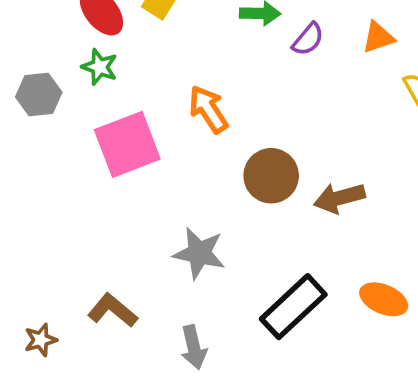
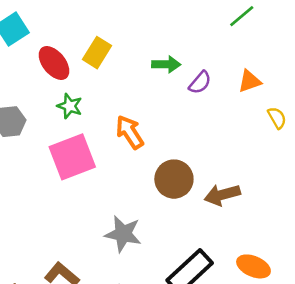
green star: (100, 67) -> (70, 106), moved

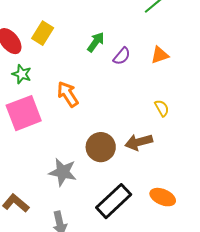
green arrow: (166, 64) -> (96, 42), turned -55
yellow semicircle: (277, 118) -> (162, 108), moved
brown circle: (174, 179) -> (101, 147), moved

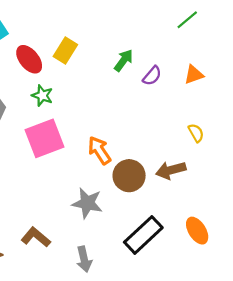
orange arrow: (68, 94) -> (99, 150), moved
orange ellipse: (163, 197) -> (197, 231), turned 35

